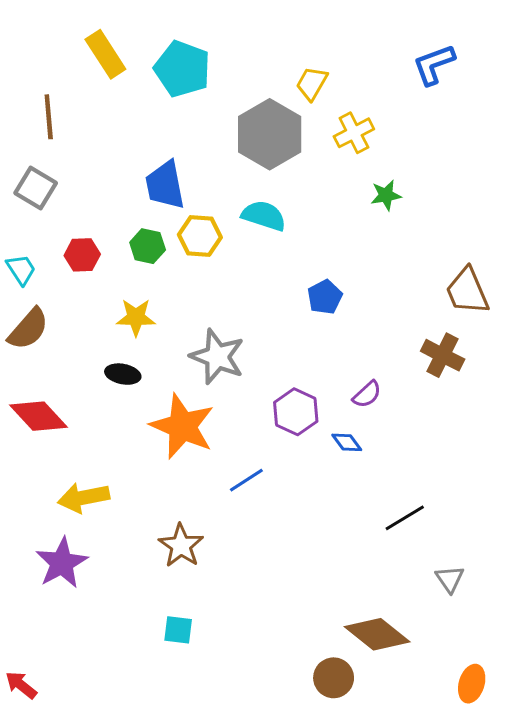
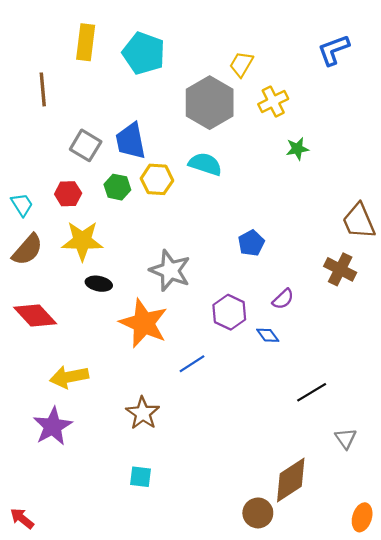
yellow rectangle: (105, 54) -> (86, 42), turned 40
gray square: (36, 188) -> (86, 145), moved
blue pentagon: (325, 297) -> (251, 243), moved
yellow star: (136, 317) -> (82, 241), moved, size x1.4
brown diamond: (377, 634) -> (291, 480), turned -72

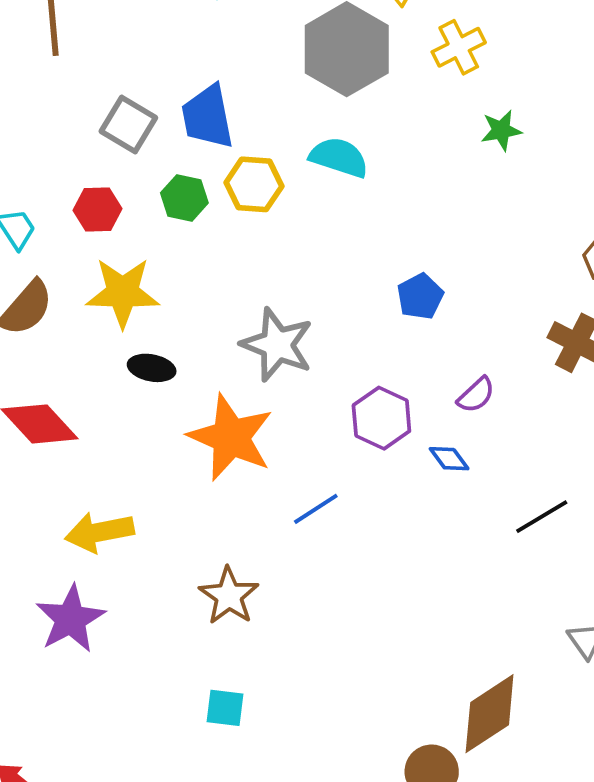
black line: (312, 392) -> (542, 517), moved

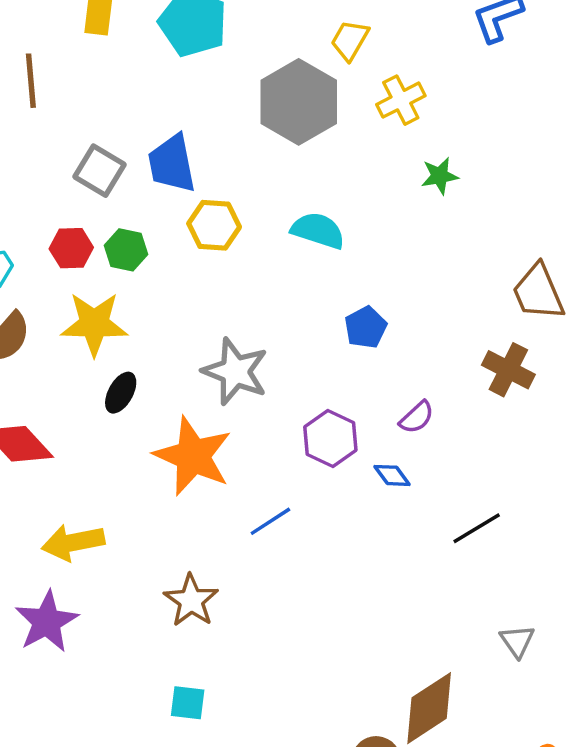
cyan semicircle: (339, 157) -> (318, 231), moved
green hexagon: (184, 198) -> (126, 250), moved
black ellipse: (152, 368) -> (121, 393), turned -72

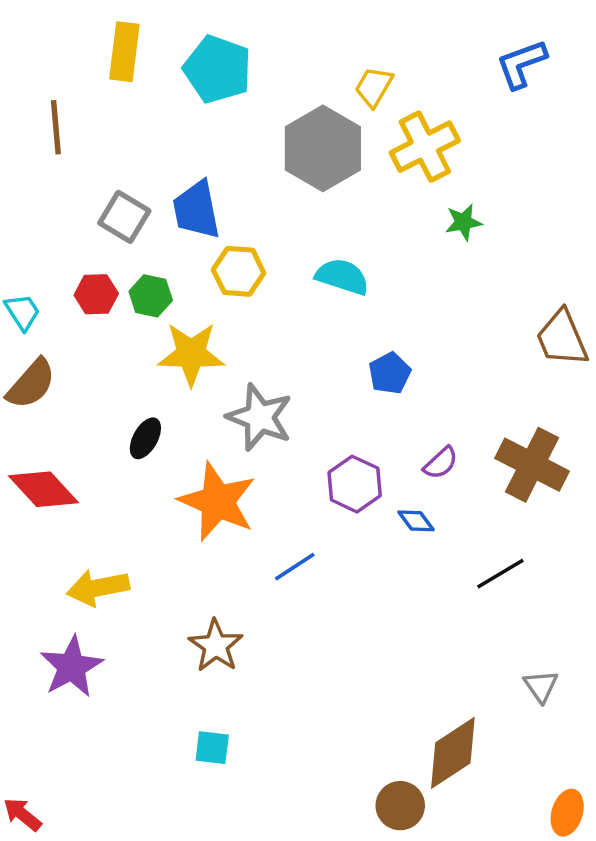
yellow cross: (401, 100) -> (425, 147), size x1.4
yellow star: (94, 324) -> (191, 354), moved
brown cross: (508, 370) -> (532, 465), moved, size x1.4

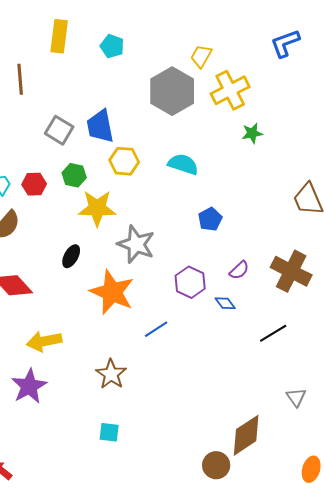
cyan pentagon: (217, 69) -> (112, 46), size x0.6
red hexagon: (96, 294) -> (34, 184), moved

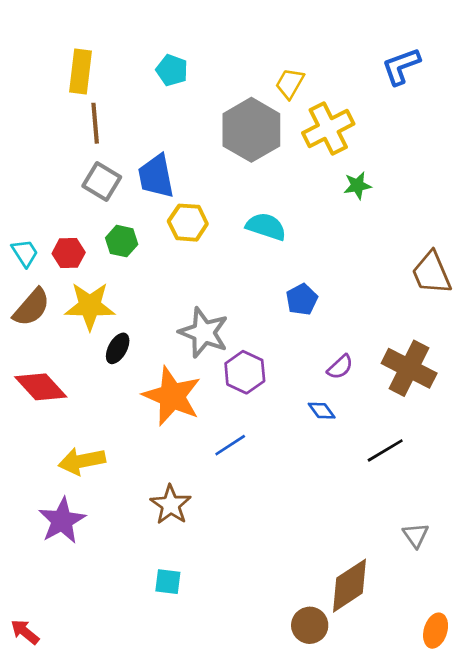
yellow rectangle: (59, 36) -> (81, 72), moved
brown line: (20, 79) -> (95, 123), moved
yellow star: (97, 208) -> (90, 306), moved
purple hexagon: (190, 282) -> (245, 372), moved

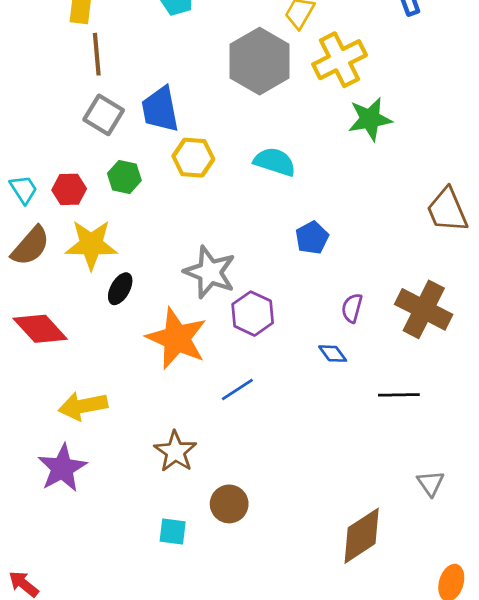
green star: (357, 185) -> (370, 119), size x1.5
purple semicircle: (340, 367) -> (352, 308), turned 148
black line: (385, 450) -> (399, 395), turned 30
brown circle: (310, 625) -> (229, 504), moved

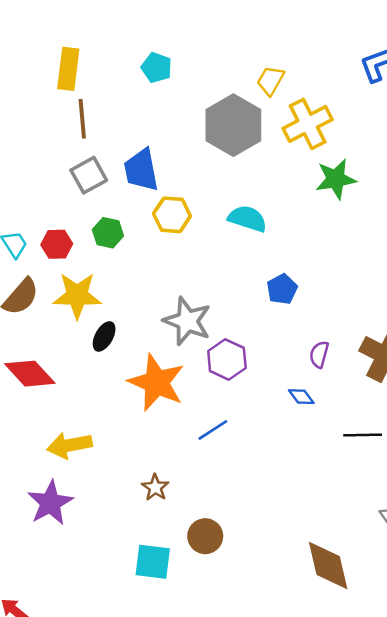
gray square: (104, 115) -> (89, 175), turned 30
brown star: (175, 452) -> (155, 488), size x0.7
cyan square: (173, 532) -> (153, 562), size x1.4
brown diamond: (362, 536) -> (328, 566), turned -70

